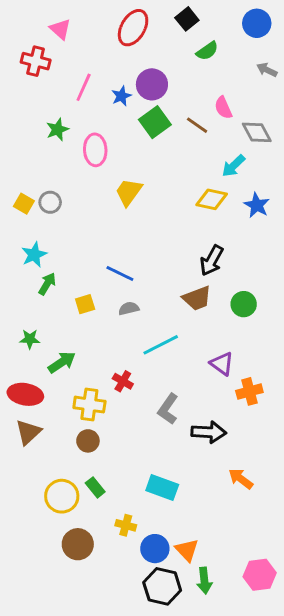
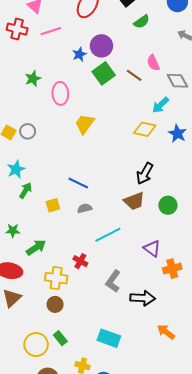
pink line: (84, 87) -> (51, 31), moved, turned 48

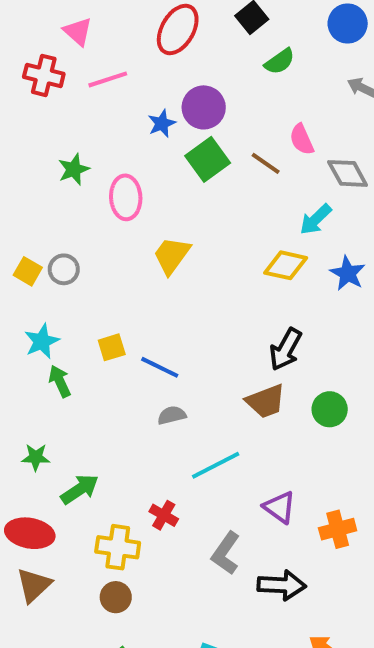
green arrow: (26, 190) -> (60, 381), turned -56
yellow square: (53, 205) -> (112, 347), moved
purple triangle: (152, 248) -> (280, 507), moved

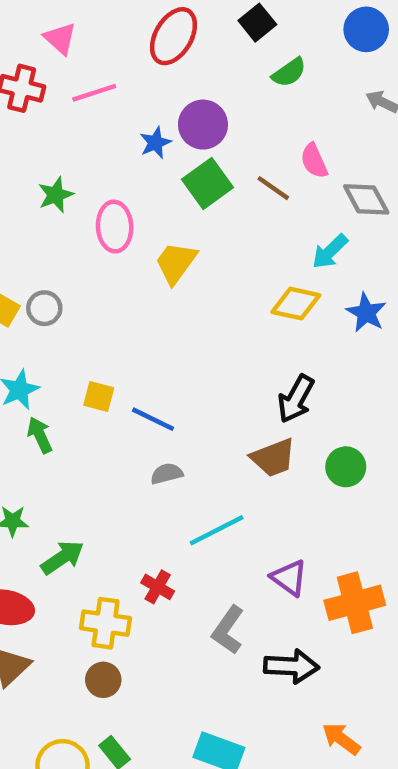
yellow trapezoid: (172, 255) -> (176, 263), moved
yellow square: (112, 347) -> (99, 397), turned 32
orange cross: (338, 529) -> (355, 603), size x1.4

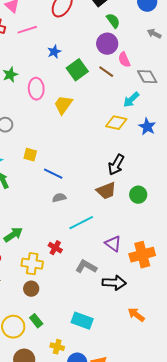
green semicircle: (289, 72) -> (113, 21), turned -91
purple circle: (203, 125) -> (107, 44), moved
yellow square: (99, 397) -> (30, 155), moved
gray L-shape: (228, 630) -> (86, 267), turned 85

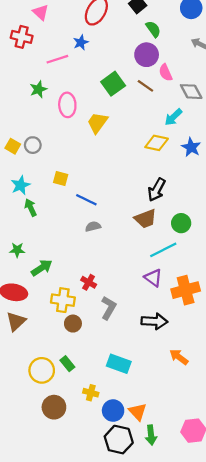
pink line: (27, 30) -> (57, 59), moved
blue star: (54, 52) -> (81, 42), moved
cyan line: (81, 223) -> (163, 250), moved
gray L-shape: (86, 267) -> (109, 308), moved, turned 90
brown circle: (31, 289) -> (73, 324), moved

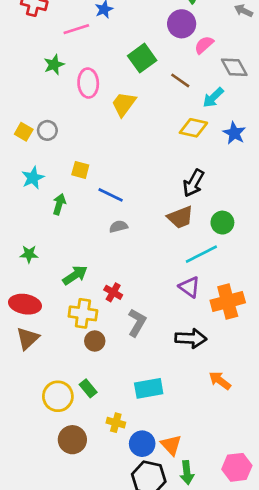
pink semicircle: (166, 73) -> (204, 45), turned 72
brown line: (145, 86) -> (180, 80), moved
green arrow: (31, 208) -> (59, 204), moved, turned 42
green arrow: (42, 268) -> (75, 275), moved
cyan rectangle: (119, 364) -> (149, 388), turned -30

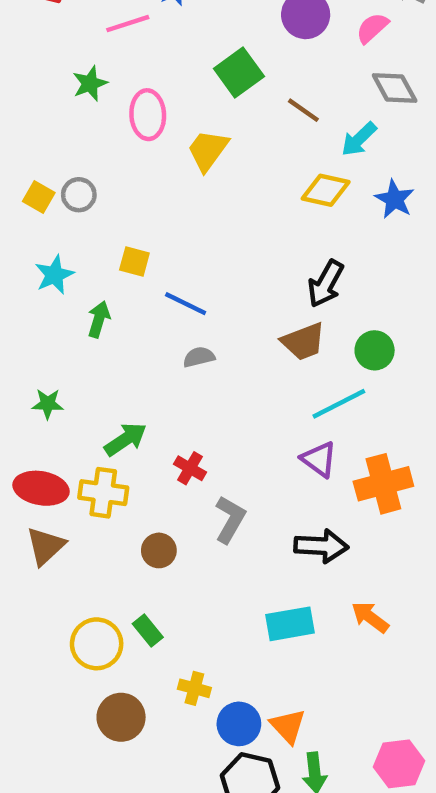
pink semicircle: (204, 45) -> (372, 28), moved
yellow cross: (83, 313) -> (103, 493), moved
cyan rectangle: (149, 388) -> (290, 624), moved

